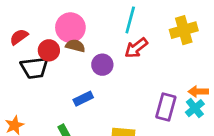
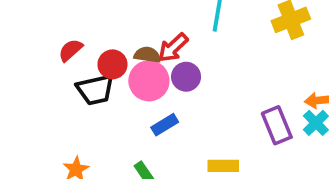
pink circle: (70, 28) -> (149, 81), moved
red arrow: (136, 48) -> (173, 48), moved
purple rectangle: (166, 107) -> (277, 125), turned -32

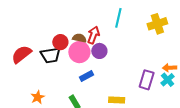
red arrow: (173, 48) -> (93, 35), turned 150
red semicircle: (71, 50) -> (21, 54), moved, size x1.5
purple rectangle: (277, 125) -> (147, 80), turned 36

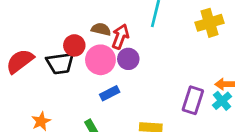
brown semicircle: (79, 38) -> (101, 29), moved

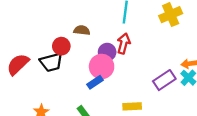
red arrow: (120, 37) -> (124, 44), moved
pink circle: (100, 60) -> (102, 67), moved
purple rectangle: (193, 100) -> (164, 80), turned 45

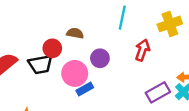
red arrow: (124, 44) -> (142, 50), moved
pink circle: (102, 67) -> (75, 73), moved

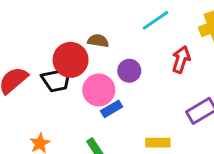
cyan line: (122, 18) -> (155, 20), turned 45
red circle: (52, 48) -> (71, 60), size x1.5

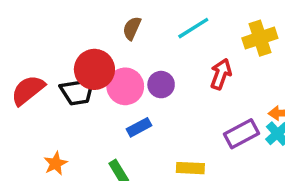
brown semicircle: (98, 41) -> (132, 28), moved, turned -78
pink circle: (99, 90) -> (125, 86), moved

